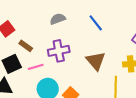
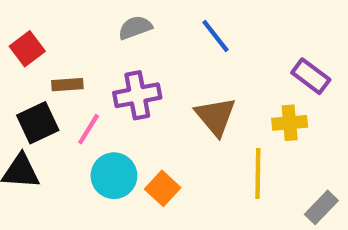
brown rectangle: (26, 46) -> (67, 85), turned -40
pink line: (36, 67) -> (89, 129), turned -42

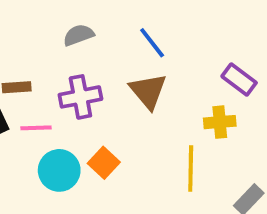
brown triangle: (216, 116) -> (148, 91), moved
pink line: (89, 129) -> (36, 128), turned 56
orange square: (163, 188) -> (104, 163), moved

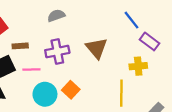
blue line: (152, 43) -> (131, 20), moved

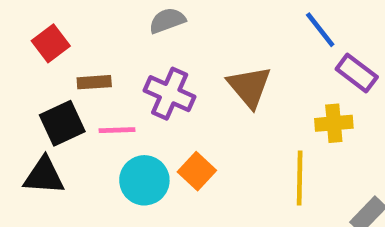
purple cross: (57, 52) -> (170, 94), turned 35

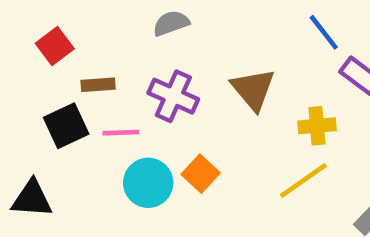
yellow cross: (334, 123) -> (317, 126), moved
black triangle: (44, 176) -> (32, 199), moved
yellow line: (300, 178) -> (303, 181), turned 54

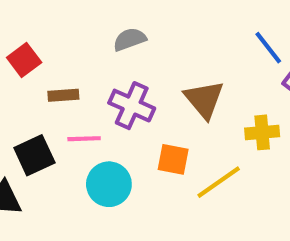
black square: (66, 126) -> (34, 155), moved
orange square: (201, 174) -> (173, 159), moved, turned -32
yellow line: (303, 181) -> (219, 182), moved

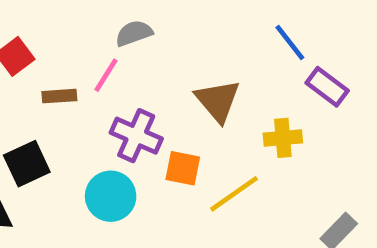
purple cross: (132, 106) -> (136, 136), moved
pink line: (84, 139) -> (106, 75), moved, turned -56

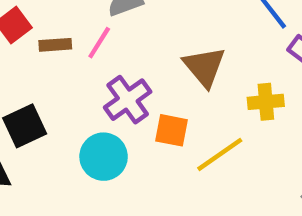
brown rectangle: (59, 96) -> (55, 45), moved
purple cross: (136, 136) -> (128, 100), turned 30

